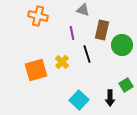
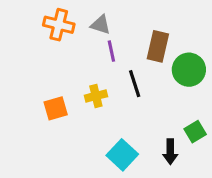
gray triangle: (83, 10) -> (101, 25), moved
yellow cross: (62, 62) -> (96, 96), turned 32
orange square: (36, 70) -> (56, 108), size x0.7

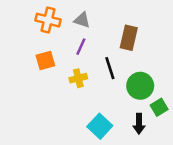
purple line: (111, 51) -> (81, 47), moved, turned 36
green circle: (189, 70) -> (140, 86), moved
orange square: (56, 108) -> (45, 60), moved

